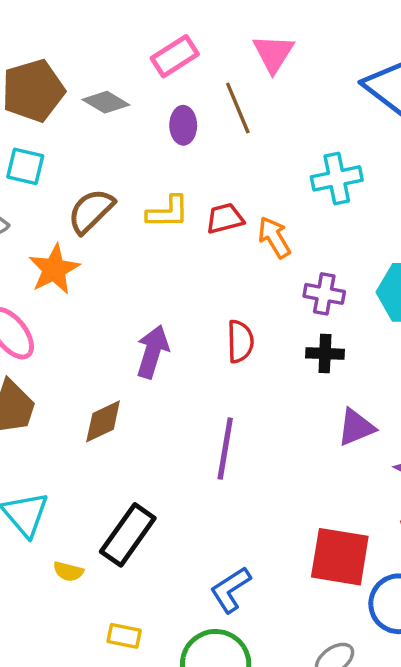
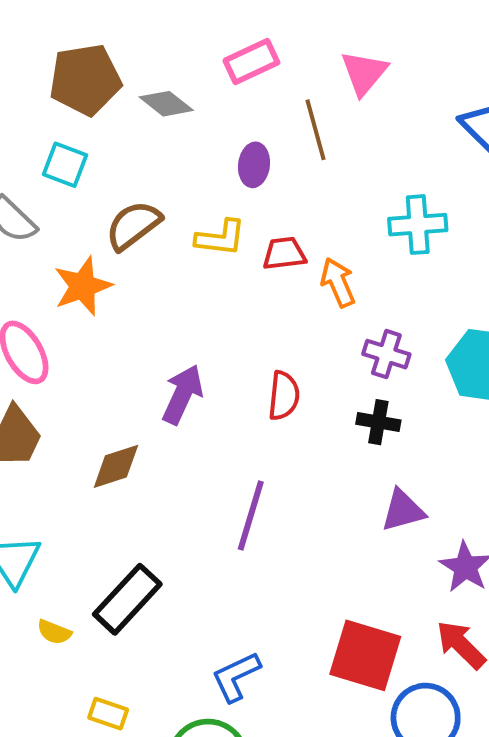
purple ellipse: (183, 125) -> (254, 165), moved

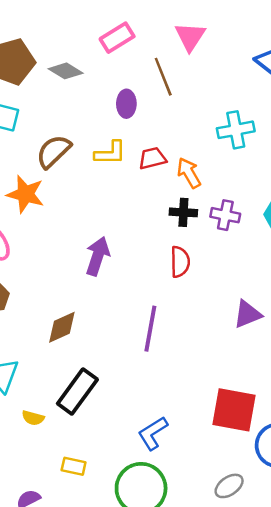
orange star: (83, 286) -> (26, 194), turned -30
red semicircle: (284, 396) -> (180, 262), moved
black cross: (378, 422) -> (183, 212), moved
brown diamond: (116, 466) -> (62, 327), moved

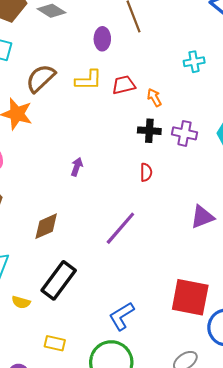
cyan cross: (236, 130) -> (194, 62), size x0.7
orange arrow: (189, 173) -> (154, 98), size x0.7
purple arrow: (98, 256) -> (77, 167), size x0.6
red semicircle: (180, 262) -> (146, 172), size x0.7
purple line: (150, 329) -> (120, 228), turned 30

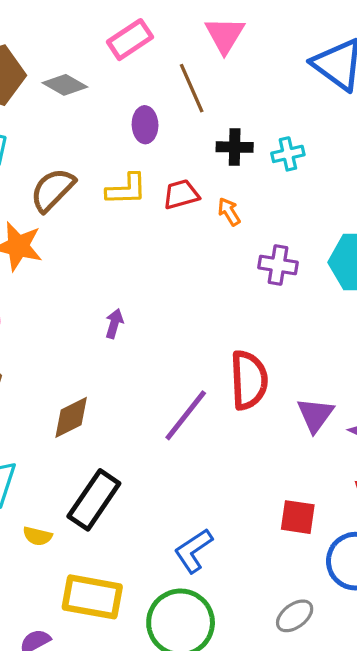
black cross: (149, 131) -> (235, 147), moved
red semicircle: (146, 172) -> (249, 380), moved, size x2.0
purple triangle: (202, 217) -> (315, 415), moved, turned -30
red square: (190, 297) -> (298, 517), size x0.6
yellow rectangle: (55, 343) -> (92, 597), size x1.8

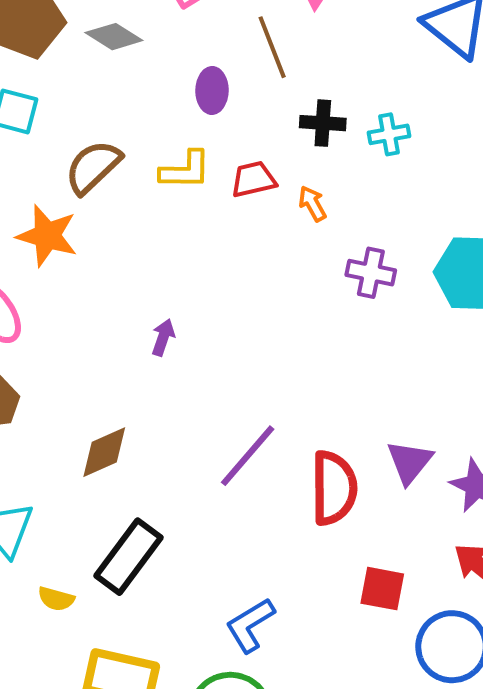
red semicircle: (249, 380) -> (334, 488), moved

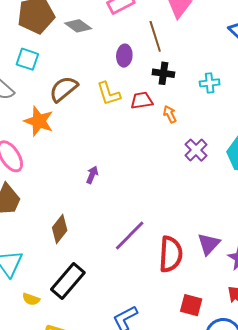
black cross: (323, 123) -> (163, 73), moved
yellow L-shape: (185, 170) -> (109, 94), turned 68
purple cross: (371, 273) -> (196, 150), turned 30
brown diamond: (104, 452) -> (60, 229), turned -32

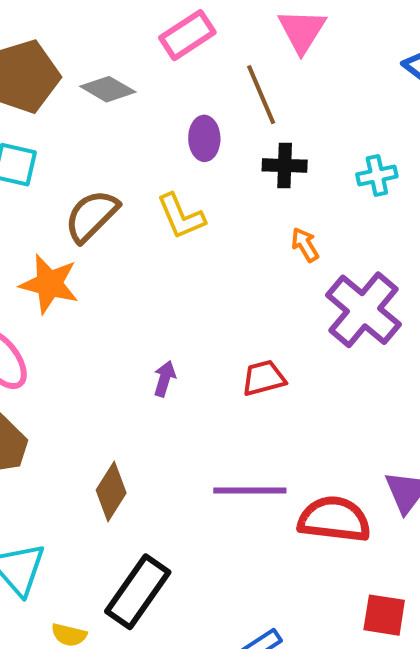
red trapezoid: (142, 100) -> (264, 378), moved
purple cross: (196, 150) -> (363, 310), size x1.6
purple line: (130, 236) -> (250, 491), turned 51
red semicircle: (171, 254) -> (334, 519), turned -81

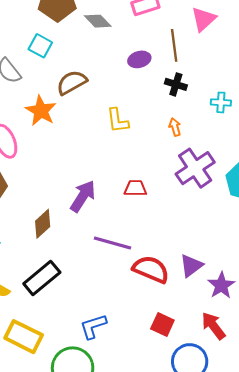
purple ellipse: (204, 138) -> (139, 59), turned 60
yellow L-shape: (181, 216) -> (118, 121), moved
purple arrow: (165, 379) -> (83, 196), moved, size x1.8

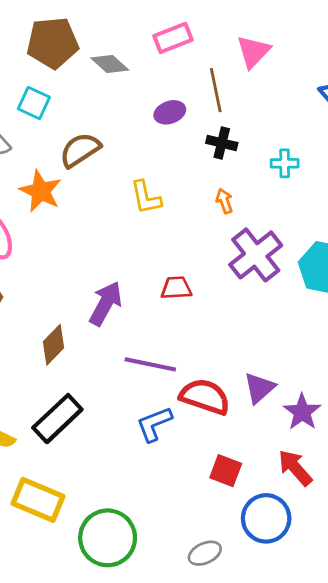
blue L-shape: (93, 326) -> (154, 424), moved

